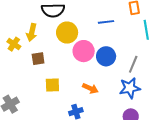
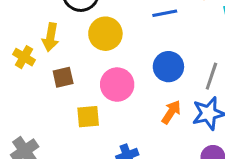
pink circle: (84, 51) -> (117, 85), moved
orange arrow: (90, 88) -> (171, 112), moved, turned -77

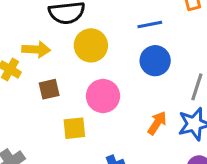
yellow arrow: (51, 37) -> (36, 49), turned -96
blue circle: (168, 67) -> (155, 61), moved

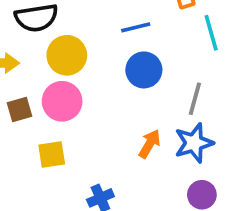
pink circle: (103, 96) -> (62, 101), moved

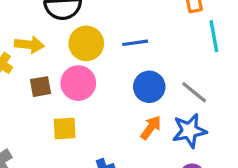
blue line: (136, 27) -> (135, 43), moved
blue circle: (144, 70) -> (149, 87), moved
gray line: (195, 99) -> (194, 92), turned -72

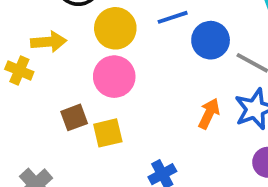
brown square: (40, 87) -> (74, 117), moved
blue circle: (149, 87) -> (211, 40), moved

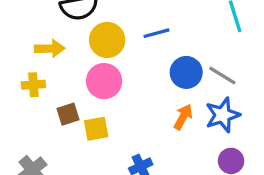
blue circle: (211, 40) -> (186, 72), moved
yellow cross: (19, 70) -> (33, 85), moved, turned -30

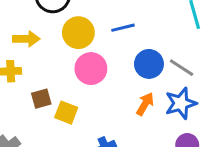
pink circle: (104, 81) -> (91, 69), moved
yellow square: (96, 129) -> (66, 113), turned 30

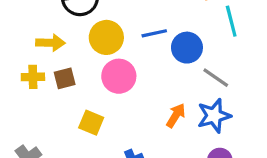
blue circle: (149, 64) -> (187, 48), moved
brown square: (41, 99) -> (65, 78), moved

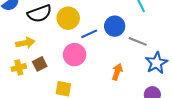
blue line: (154, 33) -> (89, 34), moved
yellow circle: (106, 37) -> (68, 18), moved
blue star: (214, 116) -> (156, 63), moved

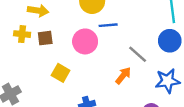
blue circle: (115, 26) -> (170, 41), moved
gray line: (138, 41) -> (138, 54), moved

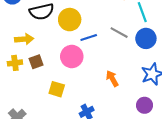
gray line: (138, 54) -> (119, 33), moved
orange arrow: (123, 76) -> (112, 79), turned -56

